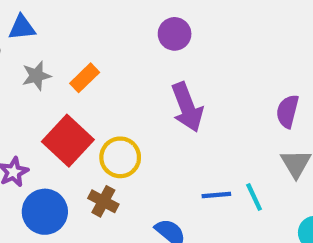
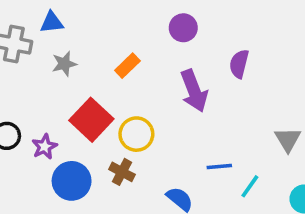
orange rectangle: (85, 78) -> (127, 66), moved
purple semicircle: (288, 111) -> (239, 64), moved
cyan line: (254, 197) -> (250, 186), moved, turned 60

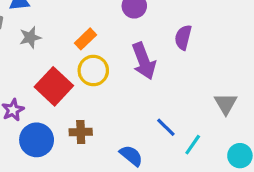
yellow circle: (136, 134) -> (93, 71), moved
blue line: (219, 167) -> (166, 127), turned 50
brown cross: (122, 172) -> (81, 132), turned -30

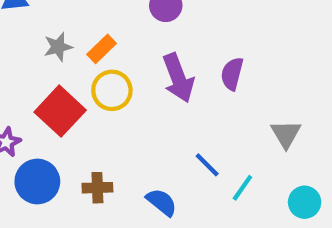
gray star: (30, 37) -> (58, 47), moved
purple semicircle: (183, 37) -> (232, 74), moved
brown cross: (81, 132) -> (97, 188), moved

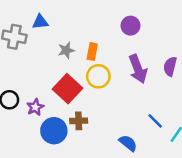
orange rectangle: (102, 49) -> (92, 52), turned -35
brown cross: (97, 188) -> (79, 121), moved

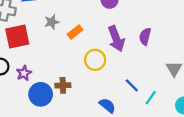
orange rectangle: (92, 52) -> (75, 32), moved, turned 40
yellow circle: (98, 76) -> (95, 60), moved
red square: (67, 89) -> (17, 36), moved, turned 35

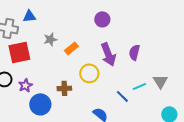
brown cross: (63, 85) -> (64, 88), moved
cyan line: (151, 98) -> (139, 86), moved, turned 32

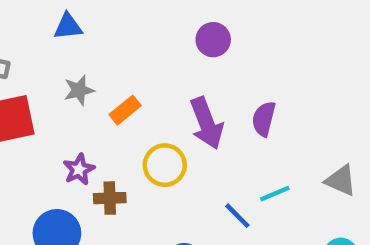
blue triangle: (29, 16) -> (68, 26), moved
purple circle: (102, 19) -> (213, 40), moved
gray triangle: (160, 81) -> (341, 180), moved, turned -35
purple star: (25, 85) -> (79, 169), moved

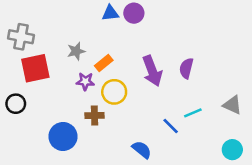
blue triangle: (68, 26) -> (110, 13), moved
purple circle: (213, 40) -> (134, 13), moved
yellow circle: (165, 165) -> (114, 92), moved
purple star: (79, 169) -> (85, 81), moved, turned 30

